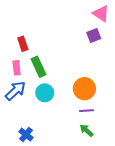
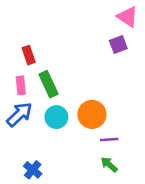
orange circle: (84, 89) -> (92, 114), moved

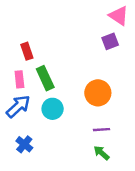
orange circle: (92, 114) -> (98, 93), moved
blue cross: (33, 170) -> (24, 144), moved

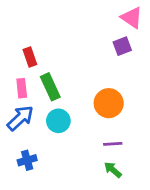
blue cross: (24, 144) -> (27, 160), turned 35

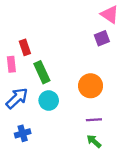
pink rectangle: (22, 88) -> (11, 64), moved

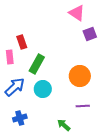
pink triangle: (110, 14) -> (77, 13), moved
green rectangle: (42, 72) -> (37, 64), turned 54
green arrow: (94, 141) -> (64, 125), moved

